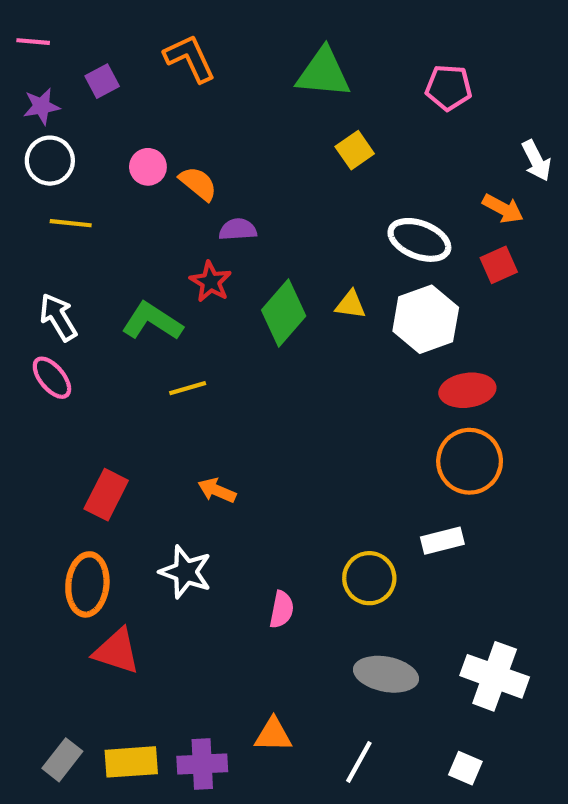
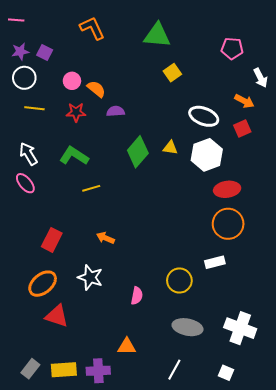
purple square: (102, 81) -> (45, 52), moved, turned -35
pink pentagon: (449, 87) -> (232, 48), moved
red star: (211, 282) -> (76, 112), moved, turned -30
orange ellipse: (87, 584) -> (43, 284), turned 44
orange triangle: (273, 735) -> (127, 346), moved

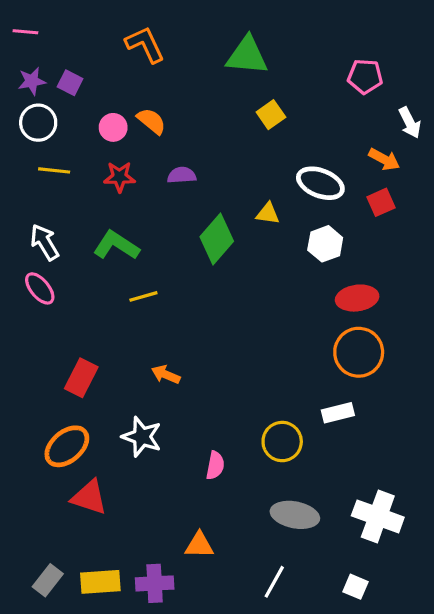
orange semicircle: (96, 89) -> (151, 121), moved
yellow triangle: (170, 148) -> (268, 214), moved
white hexagon: (207, 155) -> (325, 244), size x0.7

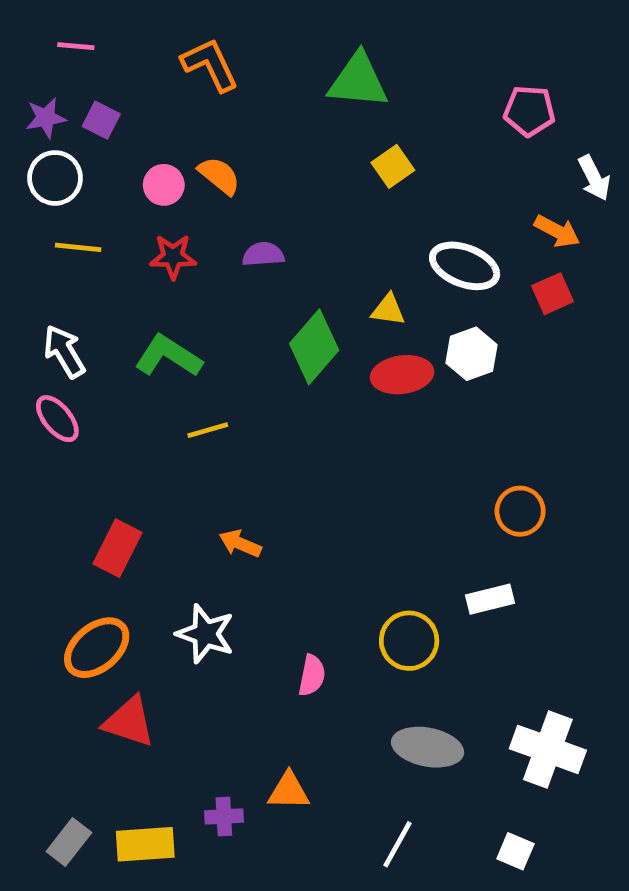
pink line: (25, 32) -> (76, 46), moved
red ellipse: (357, 298) -> (402, 375), moved
orange circle: (359, 352) -> (520, 511), size x0.7
purple cross: (155, 583) -> (224, 817), moved, size x0.7

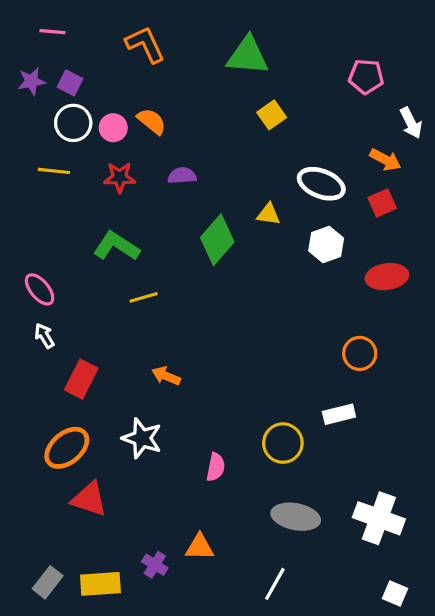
white circle: (55, 178) -> (73, 123), moved
white arrow: (64, 351) -> (44, 336), moved, size x0.7
red ellipse: (402, 375) -> (387, 277), moved
purple cross: (224, 817) -> (155, 565), turned 35
white square: (515, 851) -> (395, 594), moved

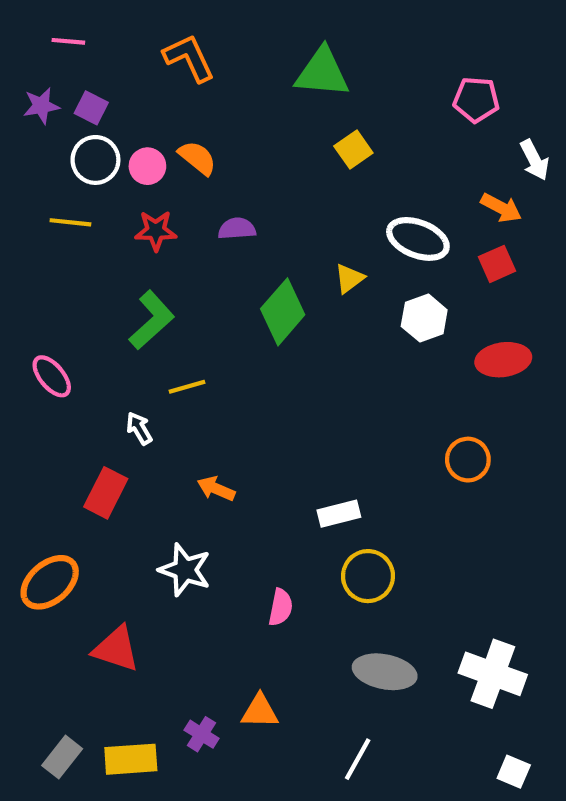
yellow triangle: (268, 214) -> (349, 279), turned -45
green L-shape: (116, 246) -> (152, 320), turned 105
white arrow: (44, 336) -> (139, 428), moved
white rectangle: (339, 414) -> (339, 514), moved
orange ellipse: (67, 448) -> (50, 582), moved

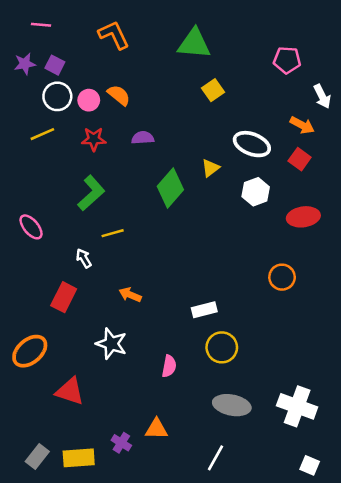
yellow line: (70, 222) -> (42, 134), turned -30
red square: (497, 264) -> (300, 159), turned -30

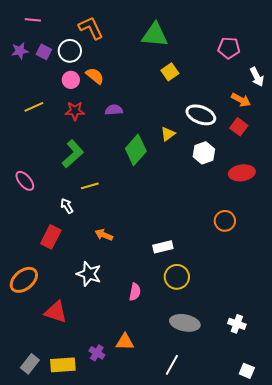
white circle: (57, 96) -> (70, 51), moved
white cross: (297, 406) -> (237, 324), size x0.6

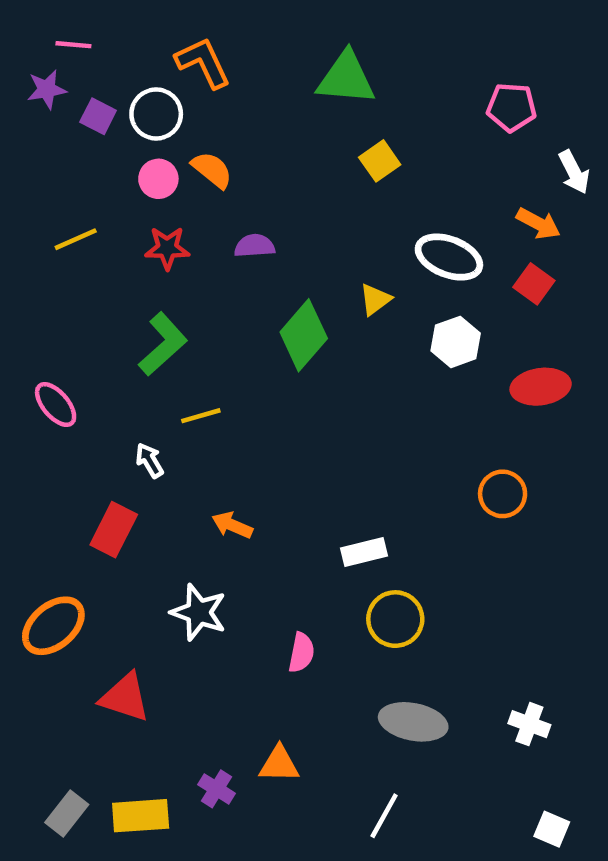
purple star: (20, 51) -> (47, 89), moved

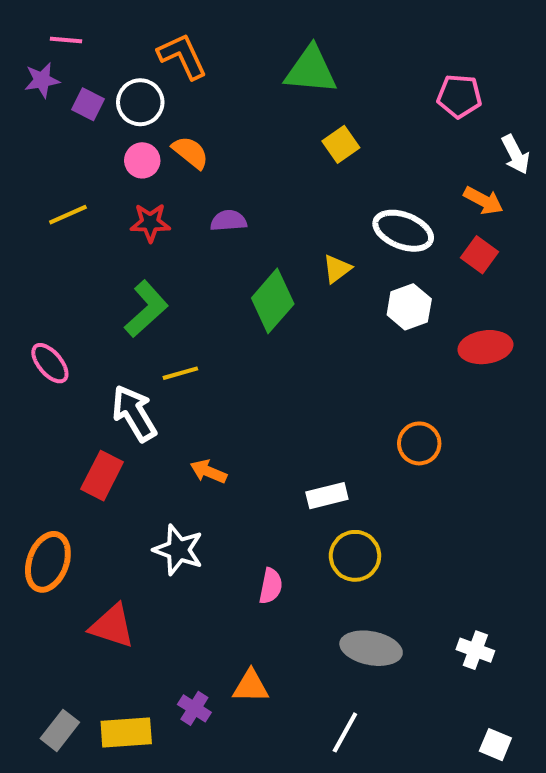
white arrow: (149, 460) -> (134, 413), size x1.8
orange circle: (503, 494) -> (419, 443), moved
orange ellipse: (53, 626) -> (48, 562), turned -30

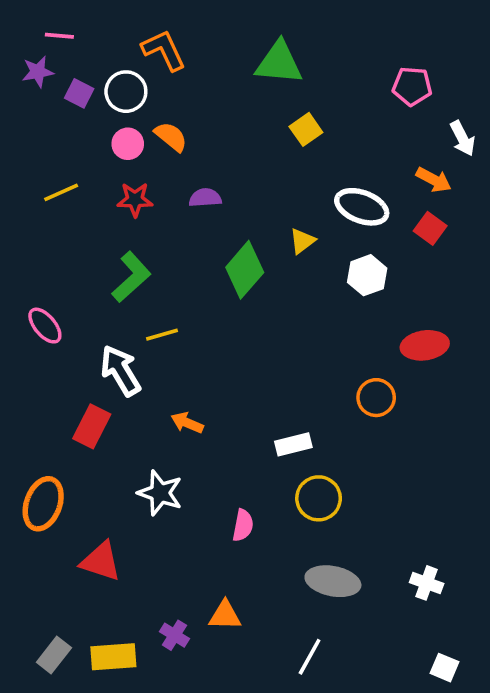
red ellipse: (485, 347) -> (425, 345), moved

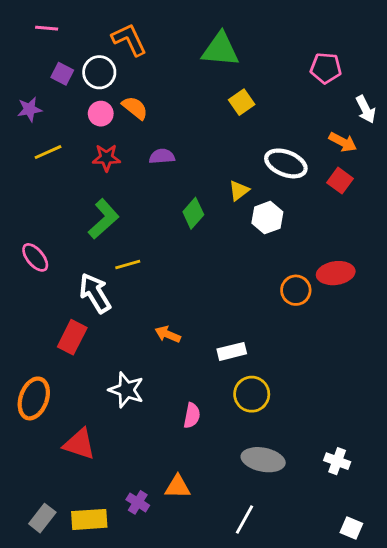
purple star: (38, 72) -> (30, 109), moved
green diamond: (245, 270) -> (193, 213), size x0.7
white hexagon: (367, 275) -> (267, 218), moved
orange circle: (376, 398) -> (296, 290), moved
orange arrow: (187, 423) -> (168, 334), moved

